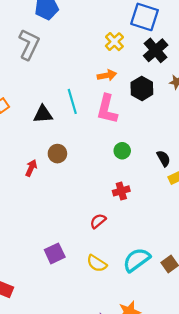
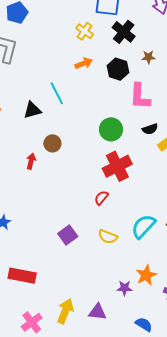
pink L-shape: (107, 109) -> (140, 96), moved
green circle: (122, 151) -> (111, 129), size x1.5
black semicircle: (163, 158) -> (150, 129), turned 112
red cross: (121, 191) -> (117, 166), size x1.8

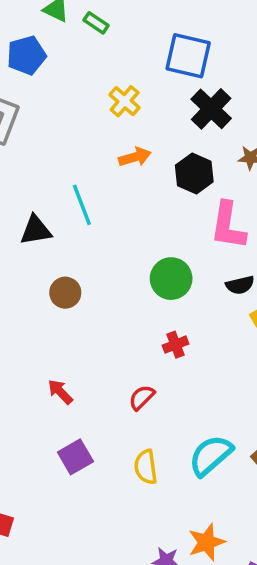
yellow cross: (85, 31) -> (125, 101), moved
red arrow: (31, 161) -> (60, 392), moved, turned -63
red cross: (117, 166) -> (175, 345), size x0.5
yellow semicircle: (108, 237) -> (146, 467), turned 54

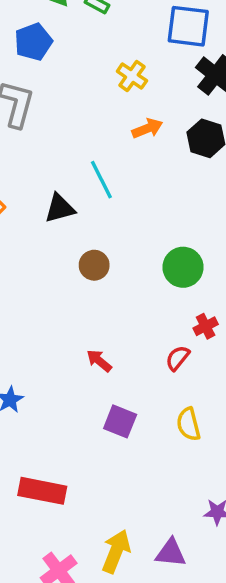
green circle: (171, 279) -> (183, 267), moved
red cross: (175, 345) -> (206, 326), moved
purple square: (75, 457) -> (120, 421), turned -32

